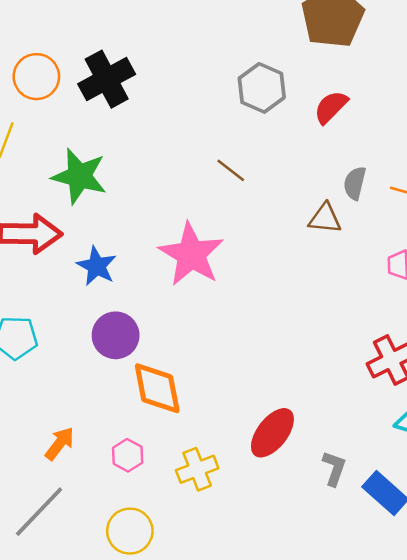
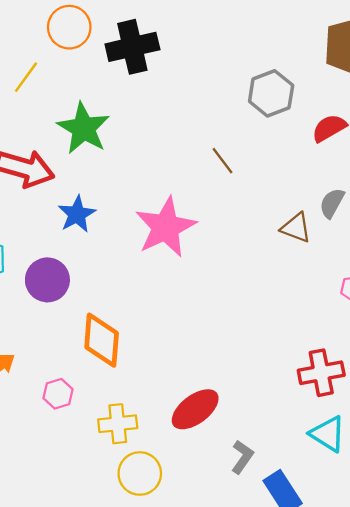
purple circle: (116, 335) -> (47, 280), moved
yellow circle: (130, 531) -> (140, 473), moved

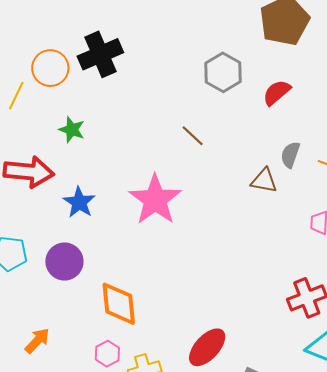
orange circle: (69, 27) -> (50, 68), moved
green star: (84, 128) -> (72, 130), size x0.6
pink hexagon: (58, 394) -> (107, 354), moved

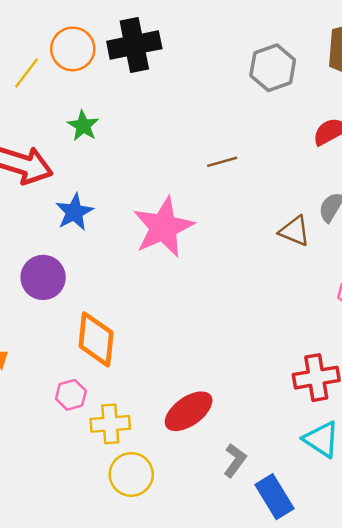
gray hexagon: (223, 72) -> (273, 68), moved
brown line: (193, 136) -> (222, 162), turned -70

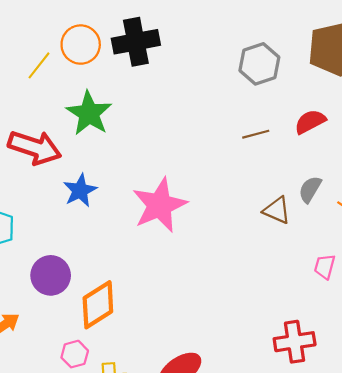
green star: (83, 126) -> (89, 113), size x1.6
brown line: (222, 162) -> (256, 134), moved
purple circle: (43, 277) -> (51, 275), moved
orange diamond: (96, 339) -> (98, 305), turned 51

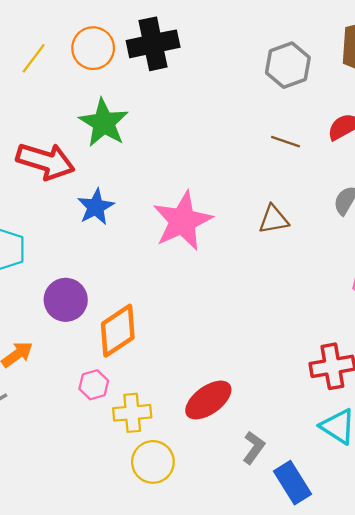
yellow line: (39, 65) -> (34, 58), moved
brown line: (256, 134) -> (285, 142), turned 35
brown triangle: (277, 210) -> (274, 219), moved, turned -32

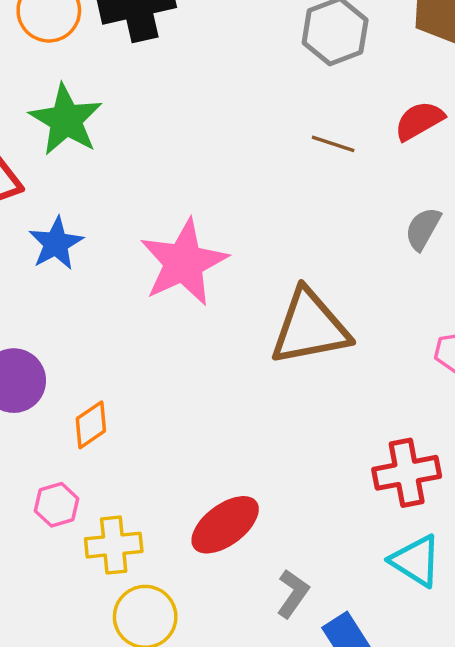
brown triangle: (274, 219) -> (310, 327), moved, size x1.8
orange diamond: (118, 331) -> (91, 425), size x0.6

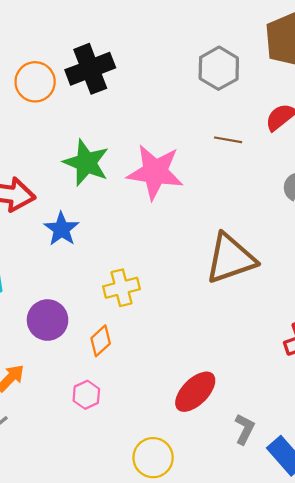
green star: (66, 120) -> (86, 163), moved
pink star: (184, 262) -> (155, 172), moved, turned -30
yellow cross: (114, 545) -> (121, 288), moved

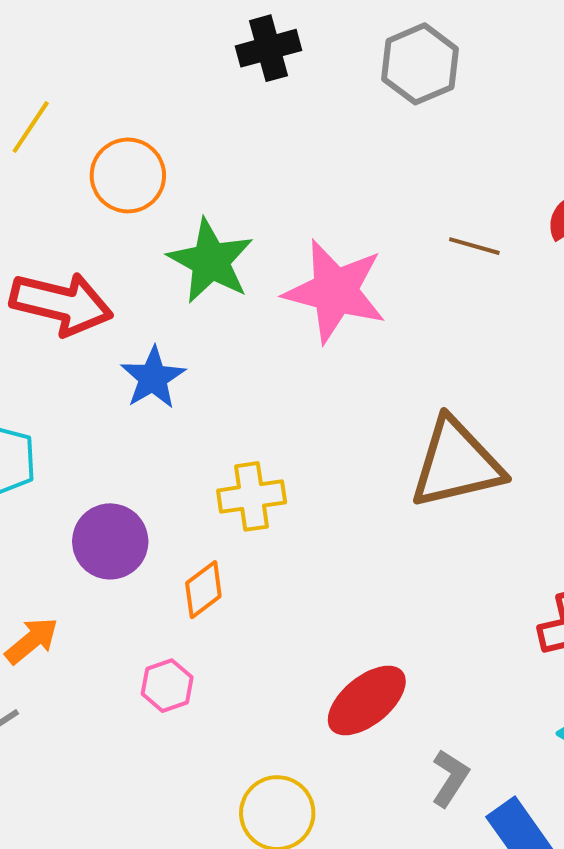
gray hexagon: (219, 68) -> (420, 64), moved
black cross: (90, 69) -> (269, 48), moved, size x0.7
orange circle: (35, 82) -> (128, 175), moved

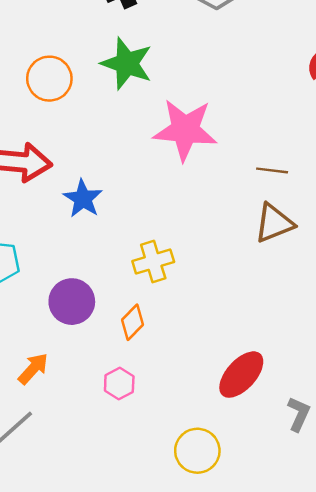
brown line: (474, 246) -> (272, 170), moved
green star: (211, 261) -> (127, 63), moved
brown triangle: (456, 464) -> (274, 223), size x0.7

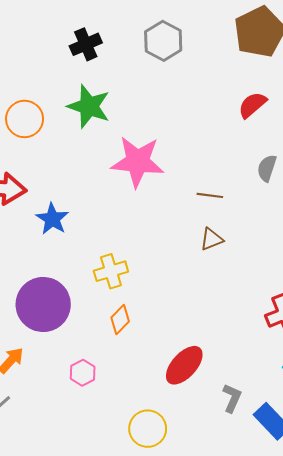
brown triangle: (274, 223) -> (212, 239), size x0.7
purple circle: (72, 302) -> (43, 304), size x1.4
orange diamond: (132, 322) -> (120, 320), moved

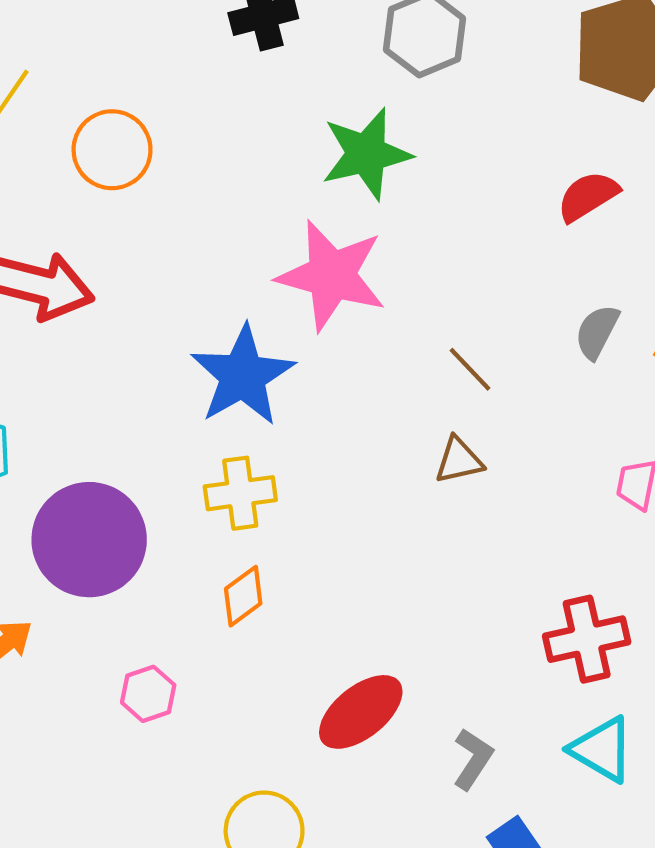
green star: (89, 106) -> (366, 154), moved, turned 30
brown line: (210, 195) -> (470, 369), turned 30
blue star: (52, 219) -> (243, 376), moved, size x1.5
gray L-shape: (232, 398) -> (473, 759), moved

